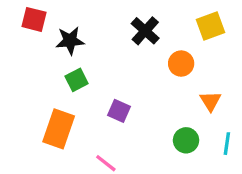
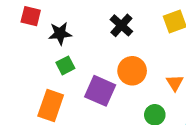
orange circle: (181, 64) -> (132, 71), moved, size x1.4
purple square: (119, 111) -> (100, 91), size x1.6

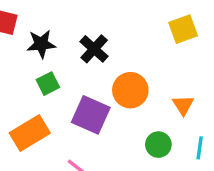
black cross: (121, 25) -> (94, 49), moved
orange rectangle: (51, 105) -> (30, 133), turned 40

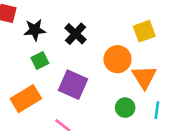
yellow square: (183, 29) -> (144, 31), moved
orange circle: (130, 90) -> (117, 59), moved
orange triangle: (183, 105) -> (144, 77), size x1.5

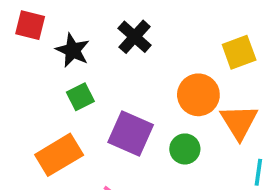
black star: (35, 30) -> (73, 50), turned 30
black cross: (75, 34) -> (135, 37), moved
green circle: (125, 108) -> (185, 149), moved

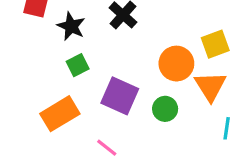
yellow square: (239, 52) -> (215, 44), moved

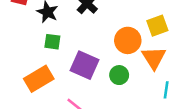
green square: (78, 65) -> (52, 42), turned 35

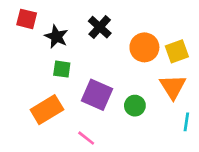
orange circle: (128, 40) -> (144, 47), moved

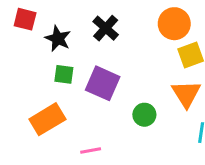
orange circle: (144, 47) -> (174, 24), moved
purple square: (97, 95) -> (103, 83), moved
pink line: (86, 138) -> (91, 150), turned -48

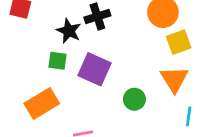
black cross: (106, 28) -> (97, 17), turned 30
black star: (58, 39) -> (69, 31), moved

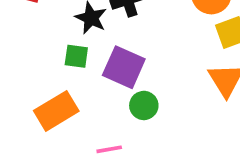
green circle: (134, 99) -> (144, 105), moved

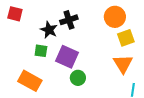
orange rectangle: (56, 111) -> (30, 81), turned 60

